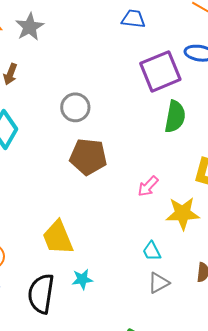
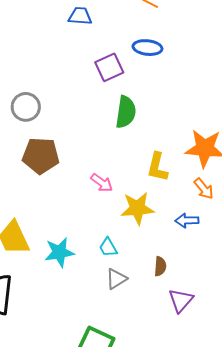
purple square: (160, 71) -> (109, 67), size x0.7
pink arrow: (148, 186) -> (102, 183), turned -95
cyan star: (82, 279) -> (59, 252), moved, size x1.4

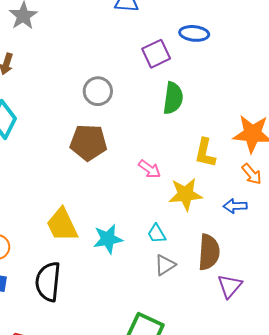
gray circle: (26, 107) -> (98, 91), moved
brown semicircle: (160, 266) -> (209, 252), size x1.8

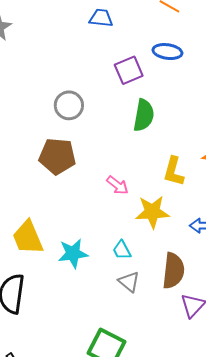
gray triangle: (165, 265) -> (129, 282), turned -50

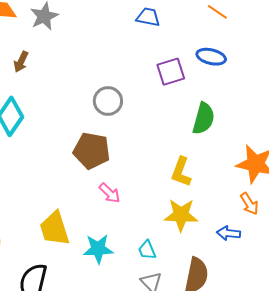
green semicircle: (144, 115) -> (204, 119), moved
yellow L-shape: (174, 171) -> (181, 172), moved
pink arrow: (117, 185) -> (110, 193), moved

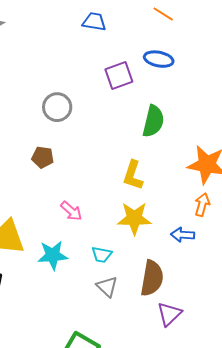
brown pentagon: (92, 151) -> (43, 157), size x0.6
pink arrow: (110, 193) -> (71, 211), moved
orange arrow: (249, 204) -> (202, 205), turned -130
cyan trapezoid: (147, 250) -> (102, 255), turned -55

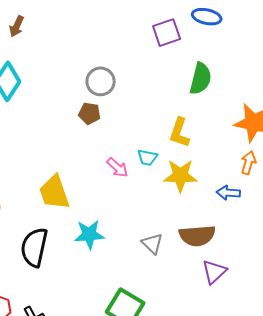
gray circle: (57, 107) -> (101, 81), moved
cyan star: (53, 255) -> (89, 234), moved
cyan trapezoid: (102, 255) -> (147, 158), moved
brown semicircle: (152, 278) -> (197, 236), turned 75

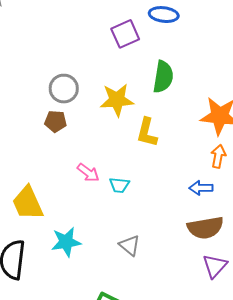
cyan trapezoid: (147, 158) -> (119, 185), moved
yellow star: (180, 176) -> (117, 100), moved
brown semicircle: (197, 236) -> (205, 228), moved
purple triangle: (214, 272) -> (215, 266), moved

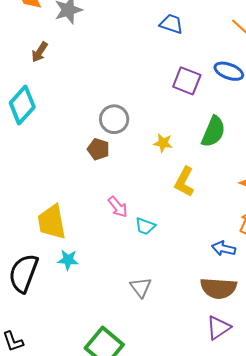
purple square: (125, 34) -> (187, 81), turned 32
yellow star: (117, 100) -> (163, 143), size x0.6
cyan star: (66, 242) -> (68, 260), moved, size x0.7

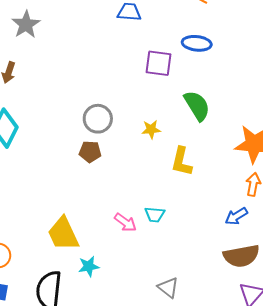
green semicircle: (213, 132) -> (197, 106), turned -40
pink arrow: (118, 207) -> (125, 222), moved
blue arrow: (224, 249) -> (236, 216), turned -30
gray triangle: (141, 287) -> (168, 287), moved

